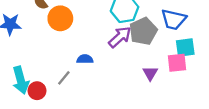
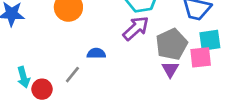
gray pentagon: (143, 31) -> (172, 44), moved
cyan arrow: (21, 80) -> (24, 77), size x0.7

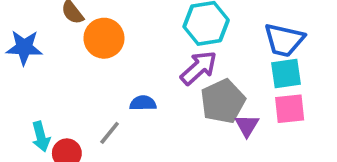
cyan square: (210, 40) -> (286, 73), moved
gray pentagon: (172, 44) -> (223, 101), moved

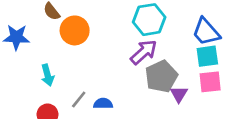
blue trapezoid: (284, 40) -> (206, 32), turned 36
blue semicircle: (143, 103) -> (103, 104), moved
cyan arrow: (41, 137) -> (48, 75), moved

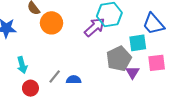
purple arrow: (144, 52) -> (95, 27), moved
cyan square: (207, 56) -> (138, 43), moved
cyan arrow: (48, 75) -> (22, 65), moved

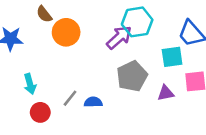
gray pentagon: (119, 59) -> (132, 76), moved
purple triangle: (132, 72) -> (166, 93), turned 48

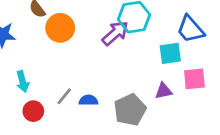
gray pentagon: (132, 76) -> (130, 110), moved

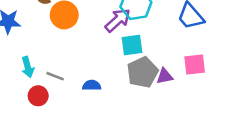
cyan square: (170, 53) -> (132, 45), moved
gray line: (64, 96) -> (55, 76), moved, turned 72
gray pentagon: (130, 110) -> (142, 72), moved

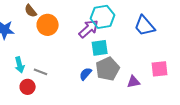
pink square: (195, 64) -> (160, 69), moved
purple triangle: (165, 76) -> (134, 82), moved
blue semicircle: (92, 85) -> (86, 74), moved, turned -48

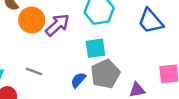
purple arrow: (89, 29) -> (57, 25), moved
gray line: (41, 72) -> (34, 71), moved

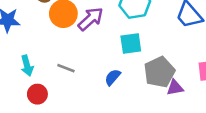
gray pentagon: (105, 74) -> (159, 72), moved

